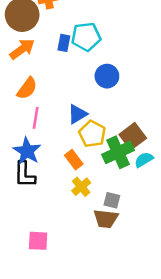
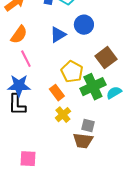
blue triangle: (77, 114) -> (58, 35), moved
pink line: (36, 118) -> (26, 59), turned -36
brown square: (133, 136) -> (106, 58), moved
blue star: (27, 151) -> (19, 86), turned -30

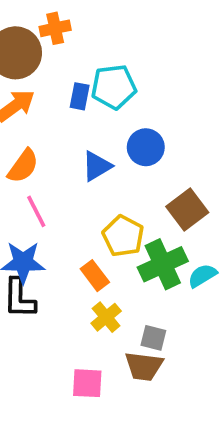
pink square: (28, 159) -> (87, 383), moved

